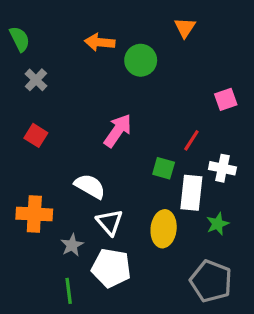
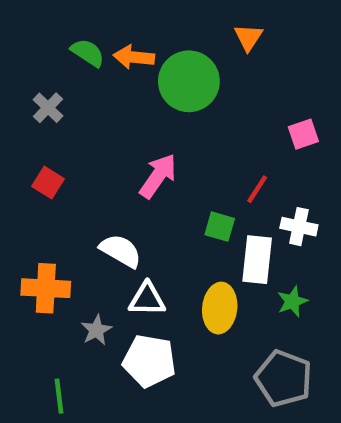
green semicircle: (20, 39) -> (88, 53), moved, turned -30
green circle: (141, 60) -> (189, 81), size x1.4
white triangle: (110, 222) -> (147, 299), turned -48
green line: (69, 291) -> (59, 396), moved

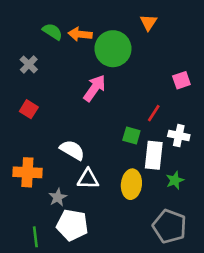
pink arrow: (158, 176) -> (95, 88), moved
white pentagon: (149, 361) -> (72, 225), moved

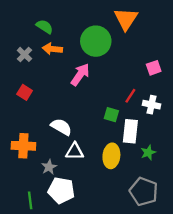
orange triangle: (149, 22) -> (126, 19), size x1.6
orange arrow: (80, 34) -> (52, 49), moved
white cross: (179, 136) -> (152, 105), moved

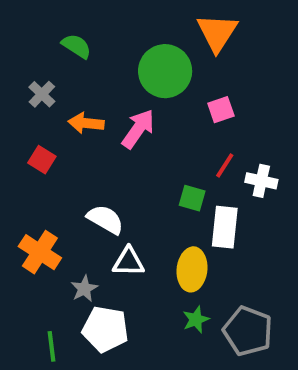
orange arrow: (52, 49) -> (86, 123), moved
pink square: (154, 68) -> (221, 110), moved
orange cross: (23, 146) -> (40, 252), turned 30
green star: (148, 153) -> (196, 319), moved

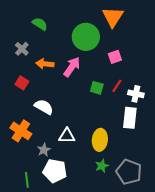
green square: (192, 198) -> (97, 88), moved
white semicircle: (105, 219) -> (44, 107), moved
white rectangle: (225, 227) -> (130, 118), moved

